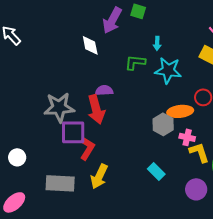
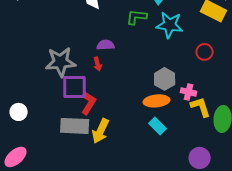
red arrow: (96, 109) -> (98, 64), size x0.5
orange ellipse: (180, 111) -> (157, 101), moved
gray rectangle: (60, 183) -> (75, 126), moved
purple circle: (196, 189) -> (200, 158), moved

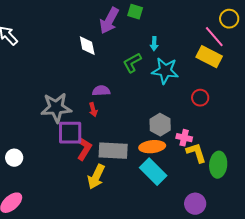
green L-shape: (137, 17) -> (132, 63), turned -35
gray rectangle: (75, 126) -> (113, 151), moved
cyan rectangle: (158, 126) -> (153, 172), size x1.5

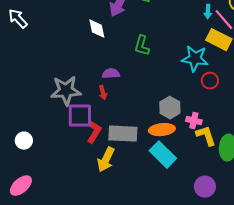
cyan arrow: (154, 44) -> (208, 12), moved
green L-shape: (132, 63) -> (142, 46), turned -45
cyan star: (165, 71) -> (195, 59), moved

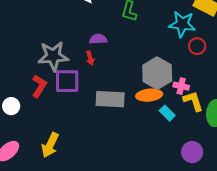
gray hexagon: (170, 108) -> (157, 73), size x1.4
red L-shape: (94, 132) -> (39, 86), moved
cyan rectangle: (163, 155) -> (167, 113), moved, size x0.6
yellow arrow: (106, 160) -> (50, 145), moved

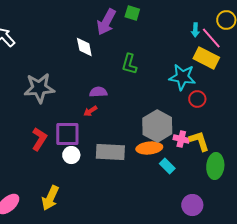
gray star: (53, 56) -> (39, 88), moved
red arrow: (90, 58) -> (90, 111), turned 72
yellow L-shape: (193, 101) -> (199, 141), moved
white circle: (11, 106) -> (71, 155), moved

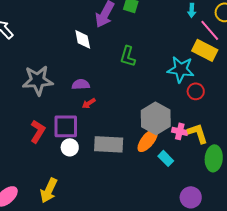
cyan arrow: (195, 30) -> (192, 10), moved
purple semicircle: (98, 92) -> (81, 84), moved
orange ellipse: (149, 148) -> (148, 140), turned -45

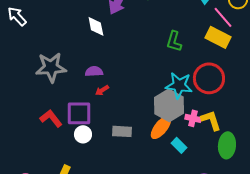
green L-shape: (128, 56) -> (174, 41), moved
cyan star: (181, 69) -> (179, 85), moved
red circle: (196, 91) -> (209, 78), size x1.8
red L-shape: (38, 131) -> (51, 118), turned -70
gray rectangle: (109, 144) -> (122, 131), size x0.7

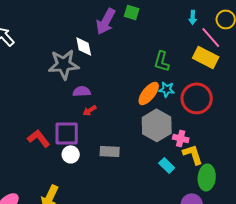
gray star: (51, 67) -> (64, 64), moved
cyan star: (179, 85) -> (167, 89), moved, size x0.6
yellow L-shape: (211, 120) -> (193, 154), moved
orange ellipse: (161, 127) -> (149, 93), moved
green ellipse: (227, 145) -> (207, 177), moved

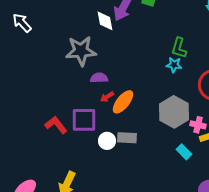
white diamond: (84, 46) -> (105, 21), moved
cyan star: (167, 89) -> (174, 65), moved
orange ellipse: (149, 93) -> (123, 102), moved
white circle: (71, 154) -> (107, 141), moved

